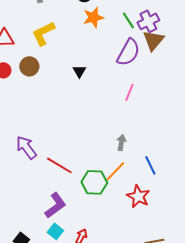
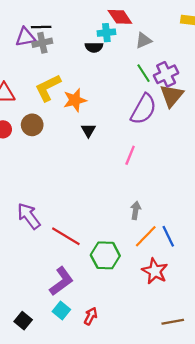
orange star: (93, 17) -> (75, 100), moved
pink line: (129, 92) -> (130, 155), moved
orange line: (115, 171) -> (146, 236), moved

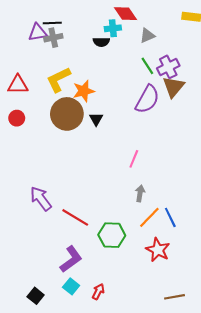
brown circle: (32, 125) -> (67, 114), moved, size x1.6
pink line: (130, 155) -> (134, 159), moved

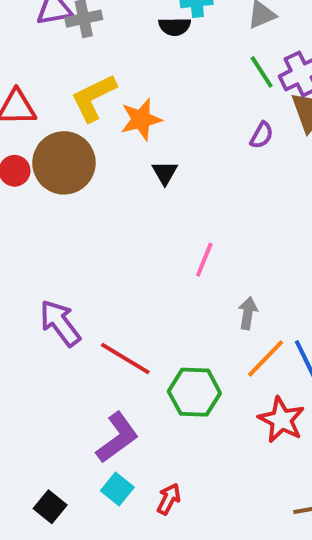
purple semicircle: (147, 99) -> (262, 135), size x0.5
brown circle: (67, 114) -> (64, 163), moved
pink line: (134, 159) -> (204, 260), moved

